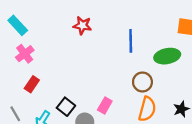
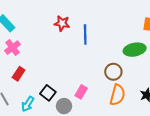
blue line: (131, 41) -> (85, 34), moved

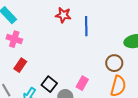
pink cross: (13, 48) -> (14, 39), turned -35

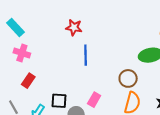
blue line: (86, 26) -> (86, 55), moved
black square: (49, 84) -> (59, 101), turned -35

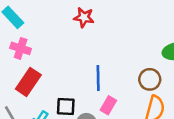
blue line: (86, 55) -> (98, 78), moved
red rectangle: (28, 81) -> (28, 82), size x1.5

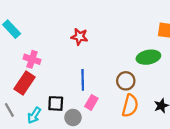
red star: (84, 17) -> (79, 37), moved
pink cross: (21, 48) -> (32, 59), moved

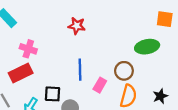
red rectangle: (24, 83) -> (21, 73), turned 30
pink rectangle: (91, 102) -> (100, 85), moved

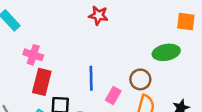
red star: (77, 26) -> (98, 15), moved
red rectangle: (21, 73) -> (42, 82), moved, turned -50

